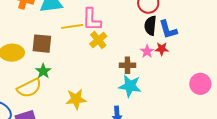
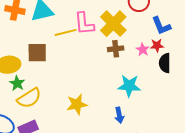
black semicircle: (150, 26) -> (165, 63), moved
yellow cross: (98, 40) -> (113, 24), moved, size x1.5
brown cross: (127, 65) -> (116, 49), moved
green star: (43, 71) -> (17, 83), moved

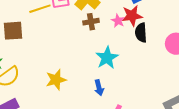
red star: (157, 46) -> (132, 16), size x1.5
cyan star: (129, 86) -> (107, 58), turned -30

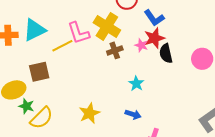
cyan star: (107, 58) -> (136, 84), size x0.7
blue arrow: (99, 88) -> (133, 114), turned -49

